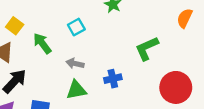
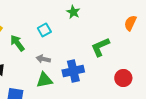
blue cross: (113, 79) -> (73, 71), size x1.5
red circle: (176, 87) -> (123, 78), size x0.7

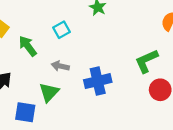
green L-shape: (100, 47) -> (146, 61), moved
green triangle: (44, 80) -> (49, 92), moved, turned -36

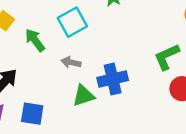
cyan square: (61, 30) -> (72, 22), size x1.5
green triangle: (49, 92) -> (83, 96), moved, turned 30

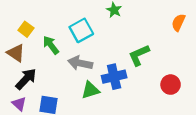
green L-shape: (167, 57) -> (139, 55), moved
gray arrow: (71, 62) -> (80, 63), size x1.5

